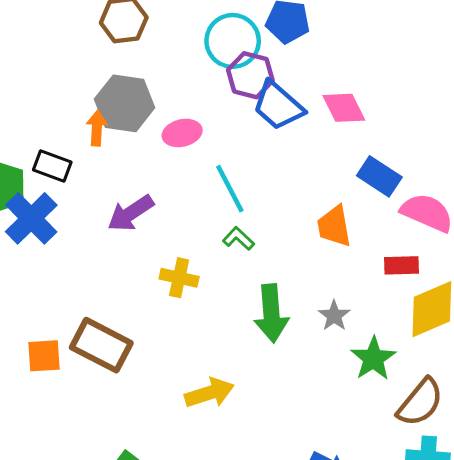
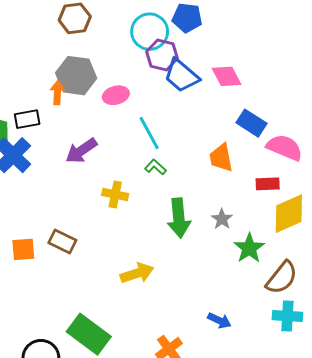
black rectangle: (52, 166) -> (27, 119), turned -30
brown rectangle: (101, 345) -> (62, 242), size x0.7

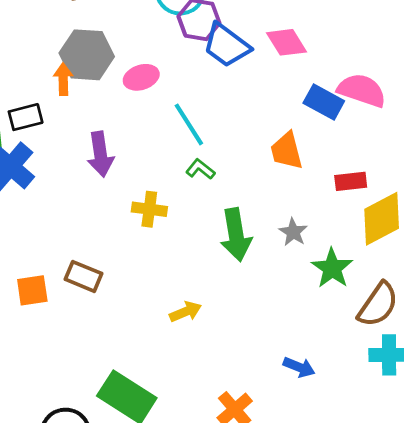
pink semicircle: (285, 148) -> (362, 90), moved
purple arrow: (81, 151) -> (100, 154), turned -60
yellow arrow: (137, 273) -> (186, 312), size x0.7

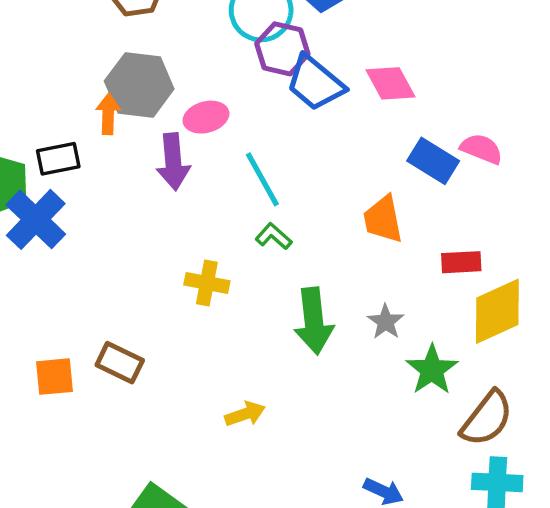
pink semicircle: (362, 90) -> (481, 149), size x0.7
purple arrow: (100, 154) -> (173, 162), moved

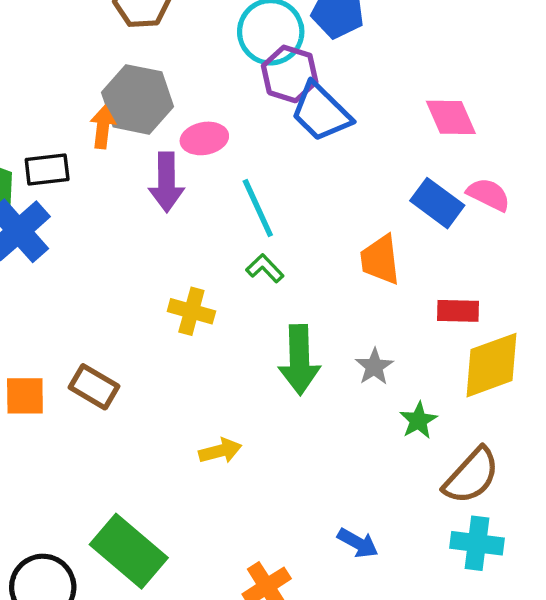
pink diamond: (391, 83) -> (451, 117), moved
green star: (432, 370) -> (418, 420), size x0.7

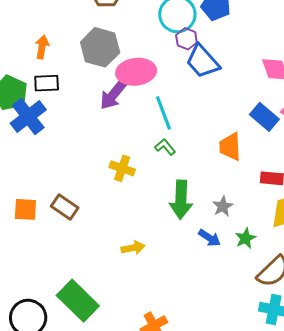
purple hexagon: (290, 74) -> (186, 39), size x0.7
orange arrow: (103, 127) -> (42, 47), moved
pink ellipse: (204, 138) -> (136, 72), size x1.5
purple arrow: (166, 182) -> (113, 95), turned 36
blue arrow: (358, 543) -> (209, 238), moved

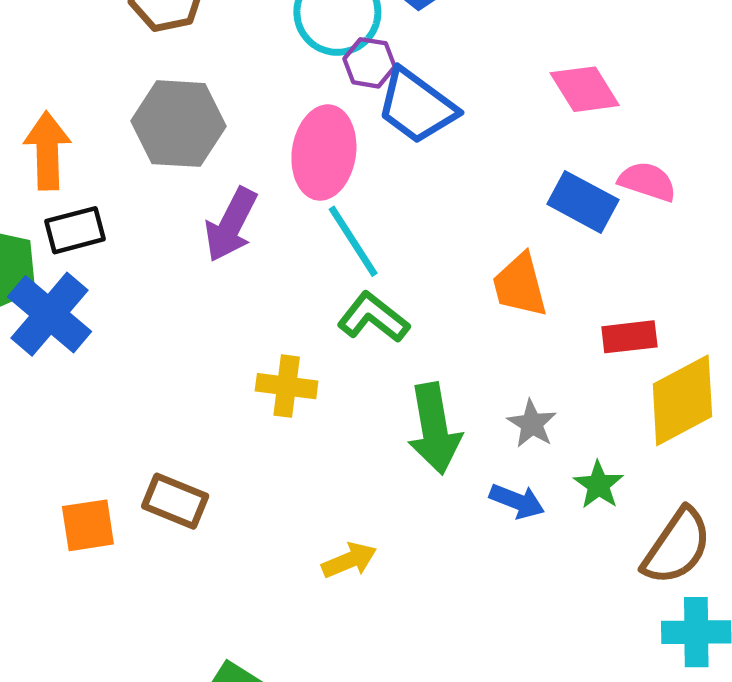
orange arrow: (42, 47) -> (47, 151), size x1.4
pink ellipse: (136, 72) -> (324, 153), moved, turned -63
green L-shape: (165, 147) -> (373, 317), size x1.4

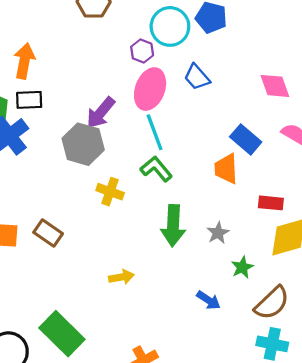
purple hexagon: (369, 63) -> (142, 51), moved
blue trapezoid: (417, 106) -> (197, 77), size x0.7
gray hexagon: (178, 124) -> (83, 144), moved
blue rectangle: (583, 202) -> (246, 139), moved
blue arrow: (517, 501) -> (209, 300), moved

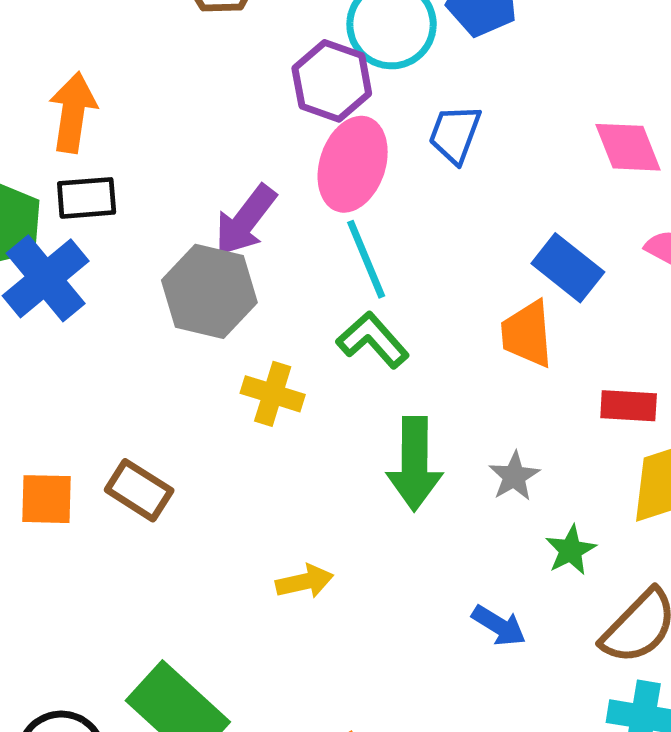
purple hexagon: (142, 51) -> (332, 81), size x1.5
blue trapezoid: (197, 77) -> (455, 134), turned 64

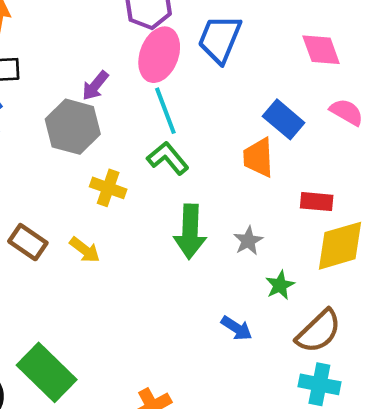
blue trapezoid: (455, 134) -> (220, 39), size x1.4
purple arrow: (245, 220) -> (95, 86), size x0.7
yellow arrow: (305, 582) -> (85, 250), moved, turned 48

